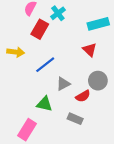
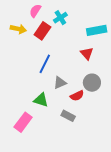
yellow arrow: (16, 52) -> (18, 29), moved
blue line: (45, 65) -> (45, 64), turned -30

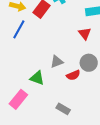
blue line: (45, 64) -> (19, 29), moved
gray rectangle: (68, 116) -> (63, 109), moved

